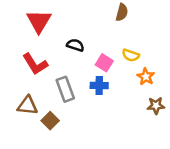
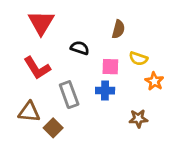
brown semicircle: (122, 12) -> (118, 29), moved
pink square: (104, 63) -> (110, 67), turned -30
brown star: (156, 106) -> (138, 119), moved

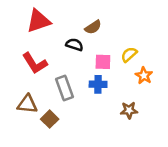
red triangle: (41, 23) -> (38, 21), turned 40
brown semicircle: (118, 29) -> (93, 27), moved, turned 42
yellow semicircle: (138, 59) -> (129, 54), turned 119

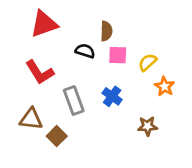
brown semicircle: (93, 27) -> (106, 31), turned -56
pink square: (103, 62) -> (118, 55), moved
blue cross: (98, 84) -> (112, 96), turned 35

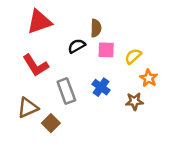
black semicircle: (85, 51) -> (77, 46), turned -48
brown triangle: (31, 119) -> (28, 108), turned -30
brown star: (148, 126) -> (134, 101), moved

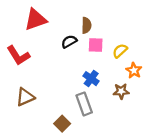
red L-shape: (36, 65) -> (18, 55), moved
gray rectangle: (66, 91) -> (84, 104), moved
brown square: (51, 123) -> (62, 124), moved

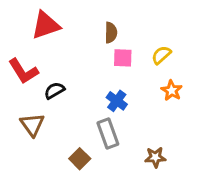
black semicircle: (69, 42) -> (54, 90), moved
yellow semicircle: (120, 51) -> (161, 55), moved
brown star: (121, 91) -> (155, 157), moved
brown triangle: (25, 97) -> (32, 125), turned -42

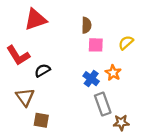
orange star: (172, 90) -> (113, 73), moved
gray rectangle: (108, 134) -> (103, 104), moved
brown square: (80, 159) -> (41, 120), moved, turned -35

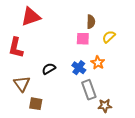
brown semicircle: (86, 25) -> (91, 22), moved
red L-shape: (18, 55) -> (16, 48), turned 45
black semicircle: (42, 70) -> (49, 69), moved

